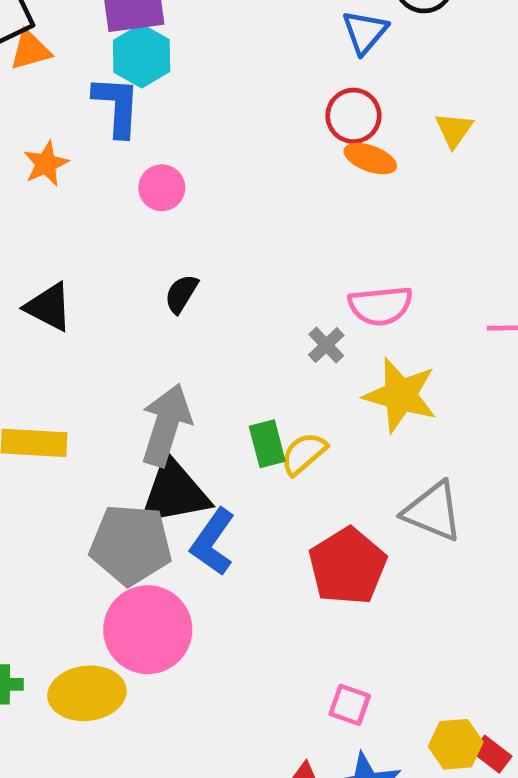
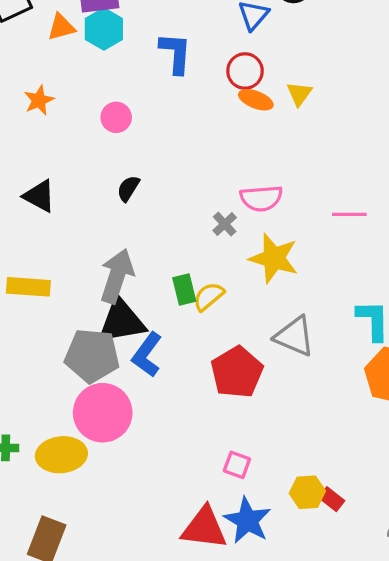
orange triangle: (30, 50) -> (61, 27), moved
blue L-shape: (117, 106) -> (176, 53), moved
yellow triangle: (454, 130) -> (299, 94), moved

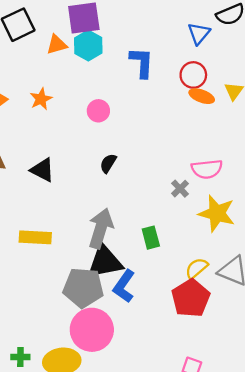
yellow semicircle: (209, 296) -> (197, 268), moved

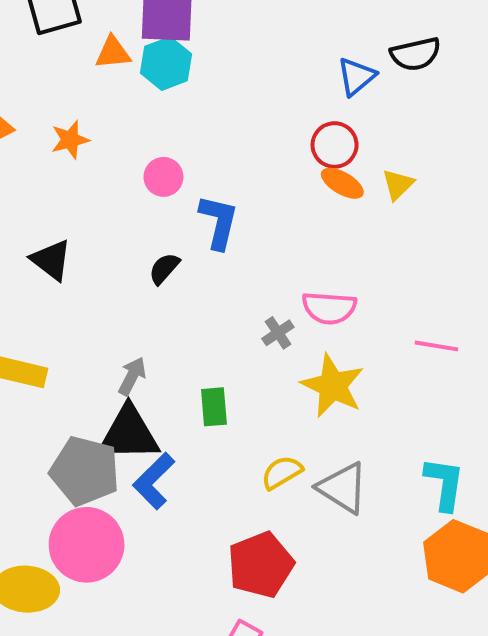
blue L-shape: (142, 62) -> (219, 222), moved
gray arrow: (101, 228) -> (132, 376), size x0.6
red pentagon: (191, 298) -> (261, 565), moved

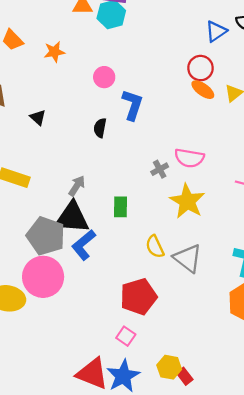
black triangle: (51, 260) -> (38, 117), size x0.7
black semicircle: (164, 269) -> (100, 128), turned -36
yellow semicircle: (282, 472) -> (155, 247), turned -90

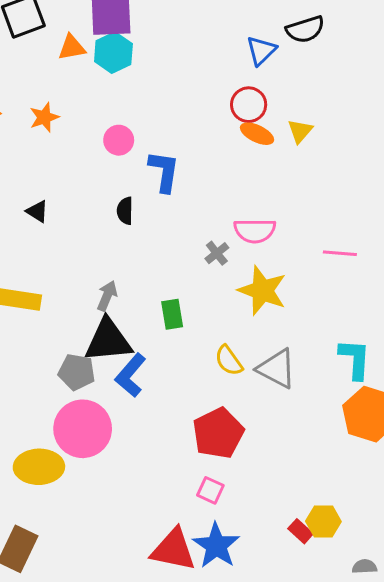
gray pentagon: (46, 236) -> (77, 372), size x0.7
yellow hexagon: (169, 367) -> (323, 521), moved

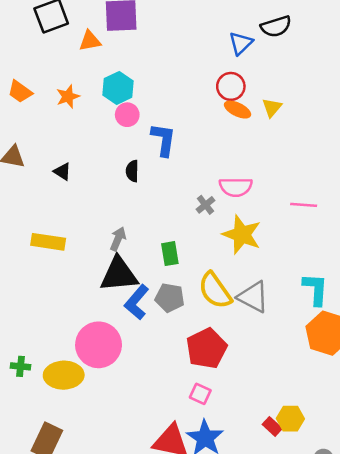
cyan hexagon: (113, 53) -> (118, 88), moved
yellow semicircle: (229, 361) -> (215, 290), size x1.5
gray pentagon: (77, 372) -> (170, 298), moved

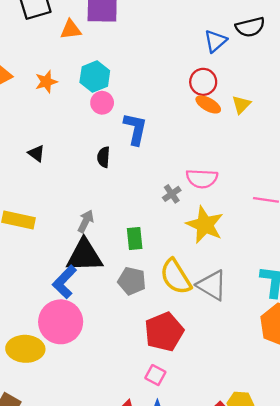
blue L-shape: (137, 302) -> (65, 282), moved

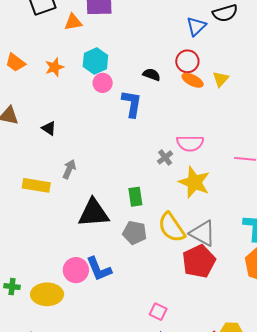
black semicircle: (104, 157) -> (152, 75), moved, turned 108
gray arrow: (86, 221) -> (69, 169), moved
blue L-shape: (65, 282) -> (99, 269), moved, turned -64
pink circle: (61, 322) -> (76, 270), size x0.7
red pentagon: (164, 332) -> (199, 261), moved

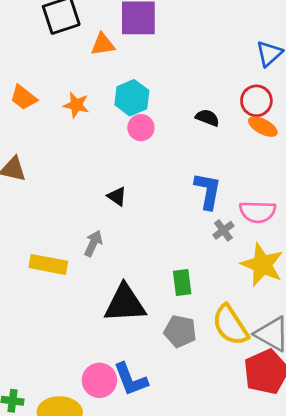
orange star: (54, 67) -> (76, 105), turned 30
blue L-shape: (132, 104) -> (208, 191), moved
black triangle: (49, 128) -> (117, 196), moved

